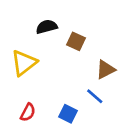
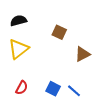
black semicircle: (47, 27) -> (19, 21), moved
blue line: (95, 96) -> (74, 91), moved

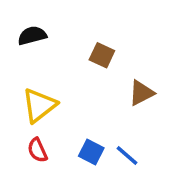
yellow triangle: (19, 49) -> (39, 105), moved
red semicircle: (22, 88) -> (37, 150), turned 128

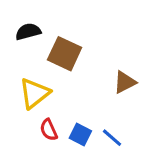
brown square: (102, 55) -> (65, 54), moved, size x1.5
red semicircle: (37, 150) -> (49, 130), moved

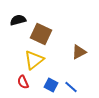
yellow triangle: (34, 93) -> (34, 60), moved
red semicircle: (49, 130) -> (23, 82), moved

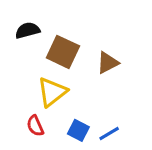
brown triangle: (79, 52) -> (108, 63), moved
blue line: (71, 87) -> (109, 133), turned -72

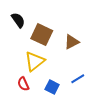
black semicircle: (28, 30) -> (18, 20), turned 70
blue line: (109, 133) -> (78, 79), moved

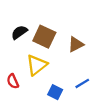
black semicircle: (18, 20) -> (19, 32), moved, turned -91
red semicircle: (23, 84) -> (13, 81), moved

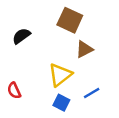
brown square: (44, 37) -> (70, 20), moved
yellow triangle: (37, 65) -> (60, 75), moved

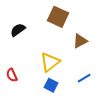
brown triangle: (84, 49) -> (80, 41), moved
blue line: (92, 93) -> (84, 78), moved

